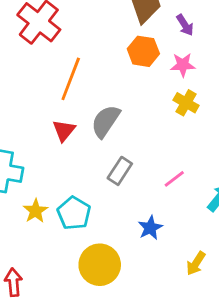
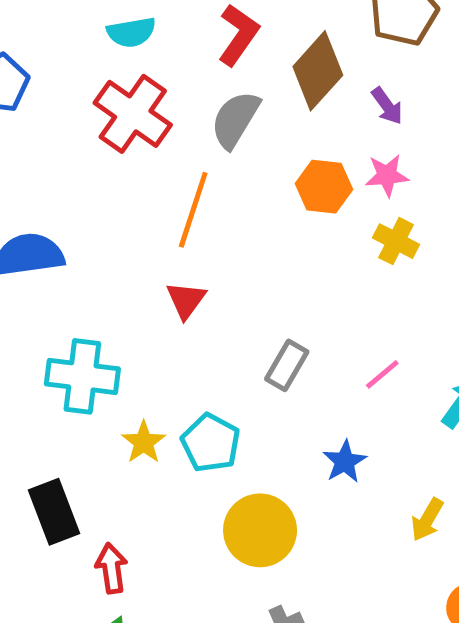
orange hexagon: (143, 51) -> (324, 187), moved
gray semicircle: (106, 121) -> (235, 120), moved

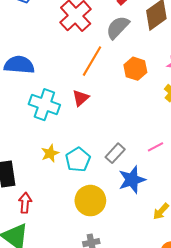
orange hexagon: (324, 187) -> (135, 69), moved
gray rectangle: (287, 365) -> (115, 153), moved
cyan cross: (82, 376) -> (44, 105), moved
blue star: (345, 462) -> (132, 180), size x1.5

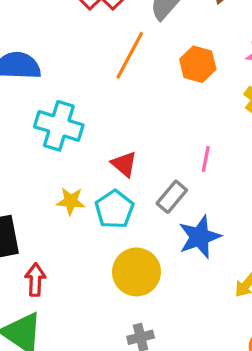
red triangle: (81, 98) -> (124, 164), moved, turned -36
pink line: (155, 147) -> (206, 159), moved, turned -49
yellow star: (50, 153) -> (71, 201), turned 30

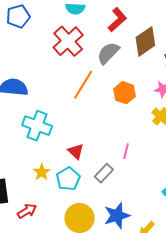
yellow star: (71, 201) -> (42, 172), turned 30
blue star: (200, 237) -> (117, 216), moved
red arrow: (35, 280) -> (27, 211), moved, turned 54

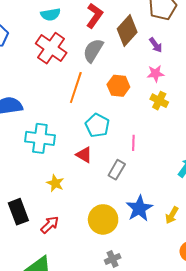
cyan pentagon: (68, 179) -> (97, 125), moved

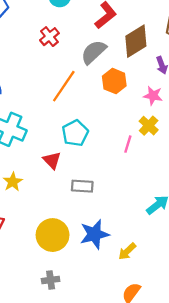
red cross: (51, 48) -> (49, 37), size x0.6
orange hexagon: (118, 86) -> (114, 81), moved
pink line: (133, 143) -> (128, 144), moved
gray rectangle: (117, 170) -> (82, 186), turned 48

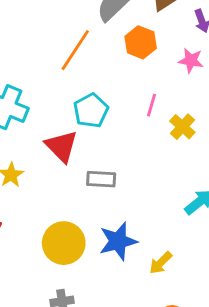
yellow cross: (149, 126) -> (182, 127), moved
pink line: (128, 144) -> (152, 105), moved
red triangle: (52, 160) -> (61, 146), size x1.4

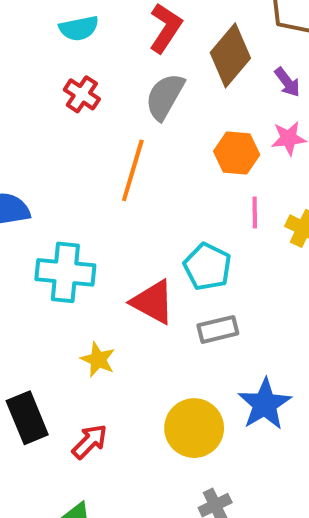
orange hexagon: (141, 42) -> (237, 153), moved
cyan pentagon: (91, 111) -> (207, 267), moved

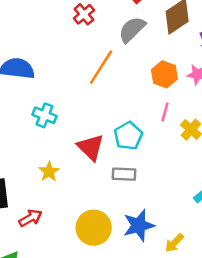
cyan cross: (65, 272) -> (45, 115), size x0.7

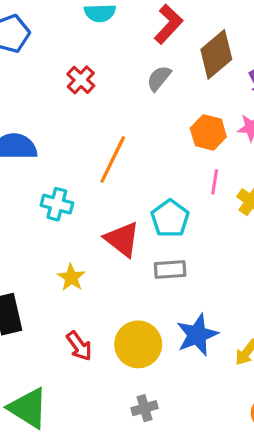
red cross: (84, 14) -> (81, 80), moved
gray semicircle: (132, 29) -> (159, 78), size x0.7
orange line: (101, 67) -> (113, 160), moved
red arrow: (30, 218) -> (79, 346), moved, turned 90

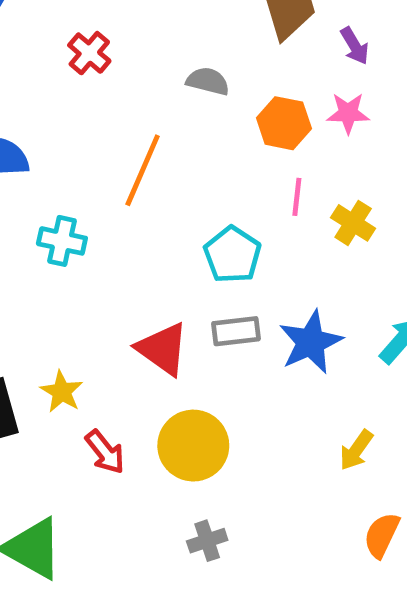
gray semicircle: (159, 78) -> (208, 81), moved, turned 68
red triangle: (122, 239) -> (163, 349), moved
yellow star: (71, 277) -> (62, 392), moved
blue star: (197, 335) -> (311, 342), moved

